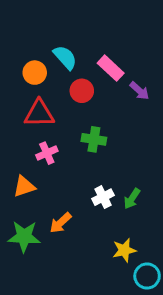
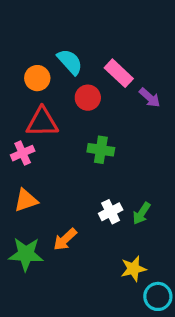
pink cross: (47, 153) -> (23, 153), moved

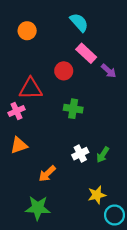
cyan semicircle: (70, 62) -> (79, 22), moved
orange circle: (37, 78) -> (27, 31), moved
green star: (26, 254) -> (38, 208), moved

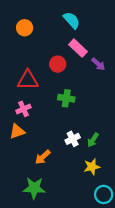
pink cross: (16, 111) -> (23, 109), moved
yellow star: (97, 195) -> (92, 167), moved

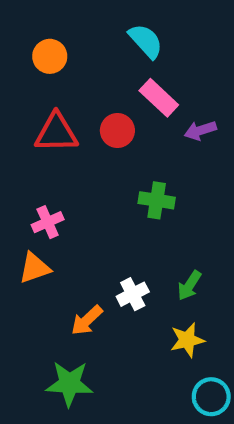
purple arrow: (98, 64) -> (200, 131), turned 120
red triangle: (28, 80) -> (56, 133), moved
green cross: (66, 98) -> (157, 200), moved
white cross: (73, 139) -> (133, 294), moved

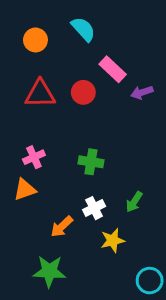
cyan semicircle: (146, 41) -> (83, 29), moved
green cross: (157, 200) -> (91, 162), moved
yellow star: (187, 340) -> (113, 240), moved

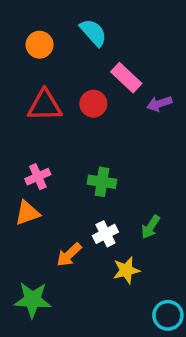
green star: (49, 271) -> (33, 300), moved

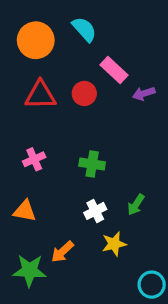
orange circle: (40, 45) -> (36, 40), size x1.5
orange triangle: (27, 213) -> (25, 211), moved, turned 30
orange arrow: (69, 255) -> (62, 252), moved

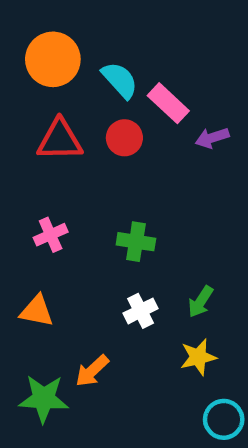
cyan semicircle: (84, 29) -> (120, 80), moved
yellow star: (114, 244) -> (198, 357), moved

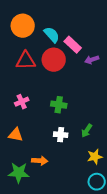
red circle: (124, 138) -> (54, 60), size x1.5
white cross: (141, 311) -> (61, 135), turned 32
yellow star: (198, 357) -> (95, 157), moved
orange arrow: (92, 371) -> (40, 161), turned -133

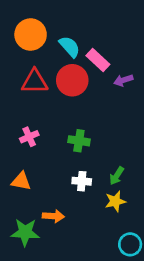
yellow star: (95, 157) -> (115, 201), moved

